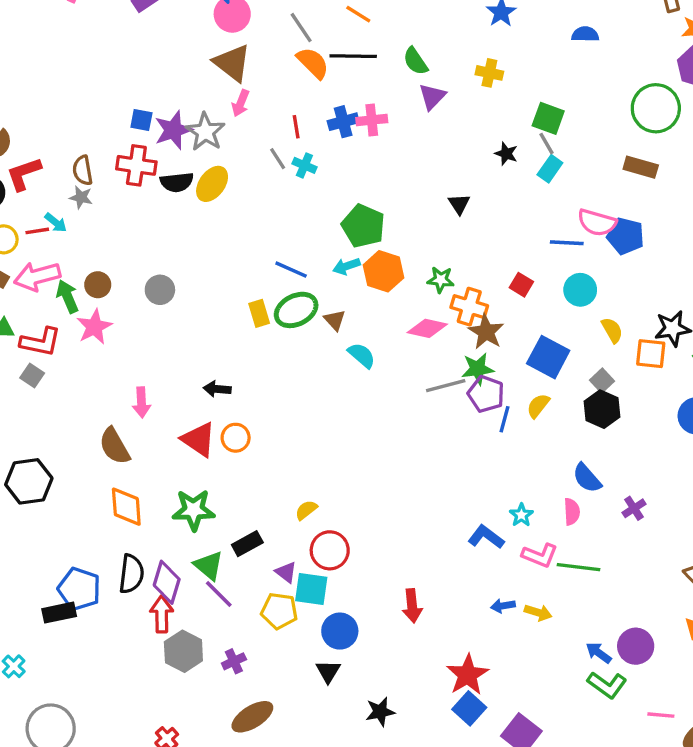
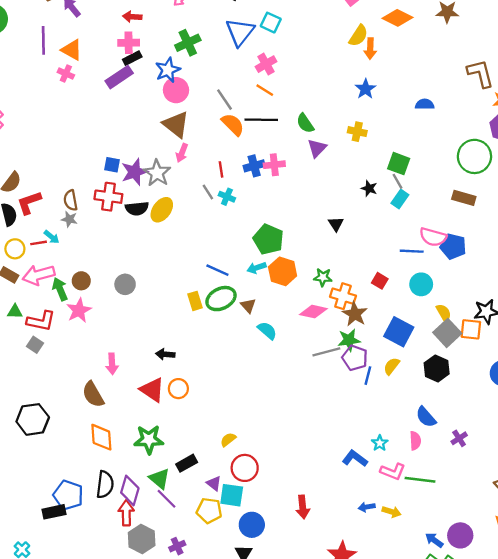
gray square: (602, 381) -> (447, 333), moved, size x1.6

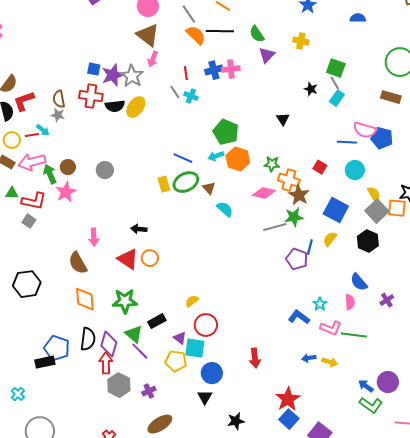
purple pentagon: (355, 358) -> (297, 259), moved

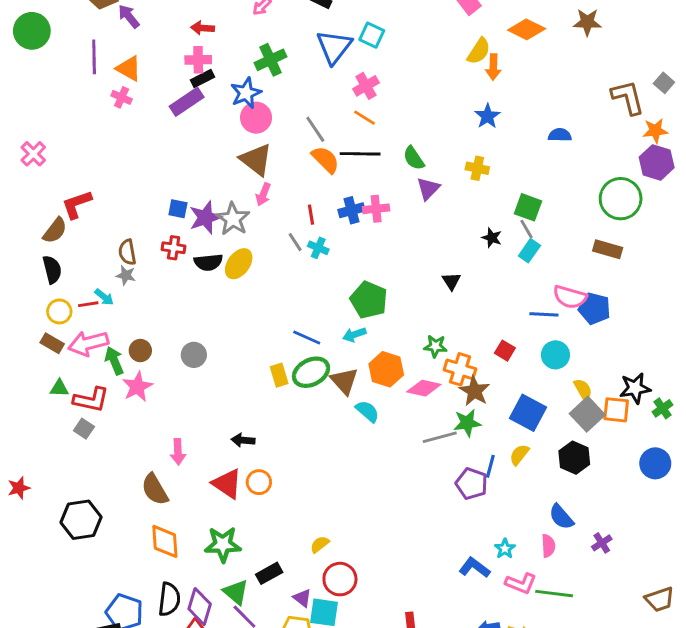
red cross: (91, 96) -> (174, 248), size x0.7
red L-shape: (24, 101) -> (77, 204), moved
orange hexagon: (238, 159) -> (386, 369), moved
brown triangle: (209, 188) -> (344, 381), size x1.5

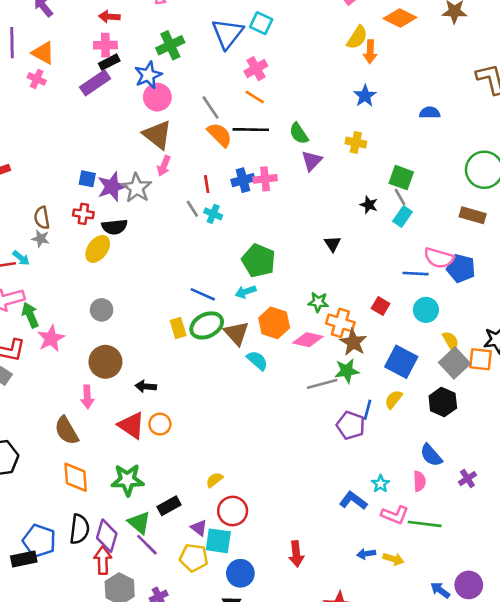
yellow ellipse: (239, 264) -> (98, 249), moved
brown circle: (140, 351) -> (105, 362), moved, size x1.6

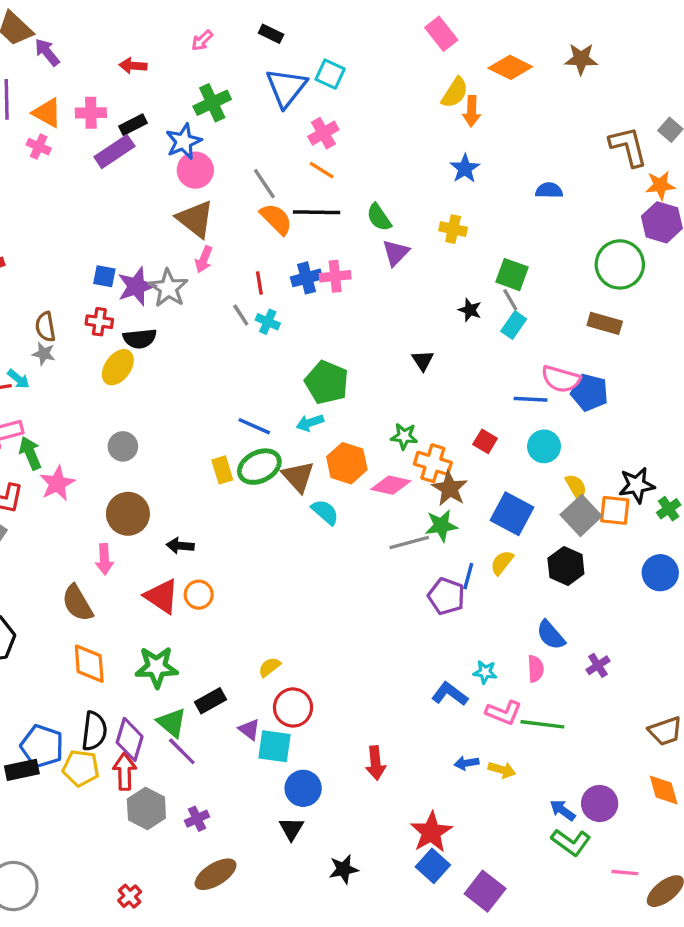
pink cross: (105, 45) -> (91, 113), moved
cyan star: (381, 484) -> (485, 672), turned -30
yellow pentagon: (194, 558) -> (81, 768), moved

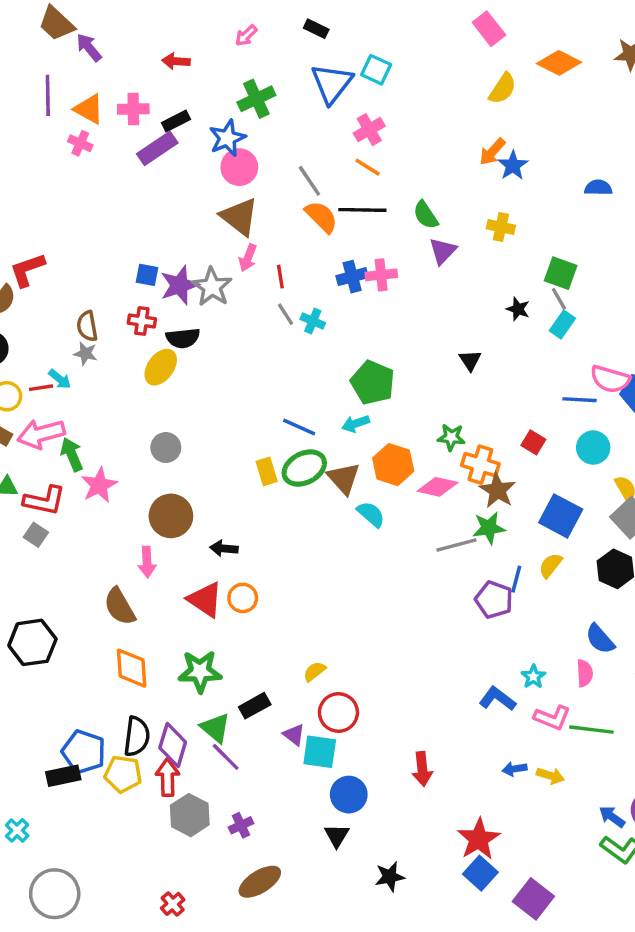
orange arrow: (472, 111) -> (492, 152), moved, turned 40
red line: (259, 283) -> (280, 277), moved
cyan star: (485, 672) -> (533, 677), turned 30

